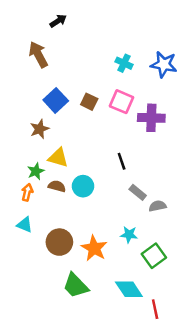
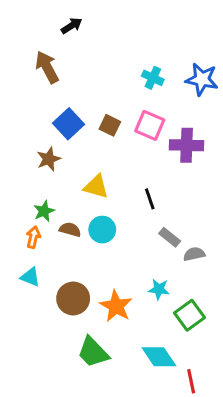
yellow triangle: (58, 158) -> (96, 187), moved

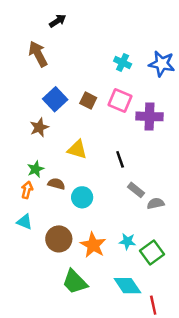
cyan circle: (102, 230) -> (82, 197), moved
cyan star: (159, 289) -> (127, 241), moved

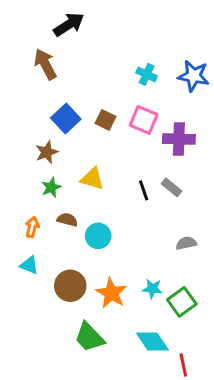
black arrow: (58, 21) -> (69, 25), size x1.5
green star: (36, 169) -> (51, 187), moved
gray rectangle: (136, 190) -> (172, 187), moved

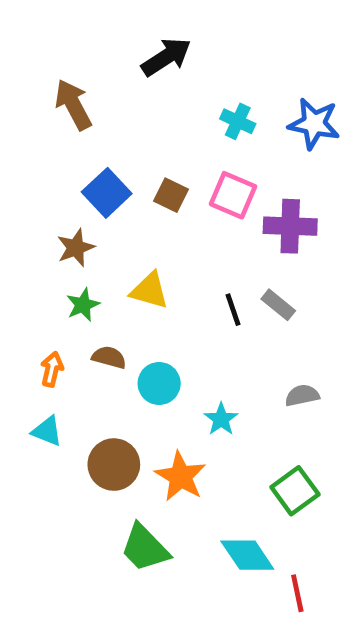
black arrow: (69, 25) -> (166, 57), moved
cyan star: (152, 289) -> (221, 419), moved, turned 30

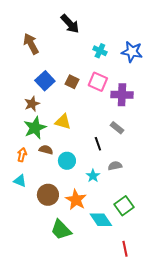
black arrow: (166, 57) -> (70, 24), turned 80
green star: (83, 305) -> (35, 128), size x1.6
black line: (233, 310) -> (98, 144), moved
gray semicircle: (302, 395) -> (115, 166), moved
cyan diamond: (247, 555) -> (101, 220), moved

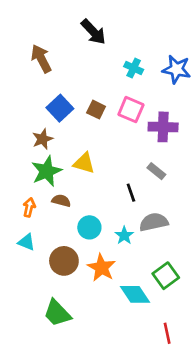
cyan circle: (67, 161) -> (89, 227), moved
gray semicircle: (115, 166) -> (154, 222), size x1.5
green trapezoid: (61, 230) -> (57, 313), moved

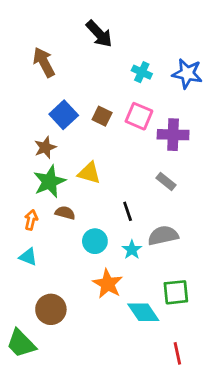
black line: (131, 193) -> (128, 211), moved
brown circle: (64, 261) -> (51, 309), moved
green square: (166, 276) -> (176, 292), turned 30
green trapezoid: (57, 313) -> (21, 343), moved

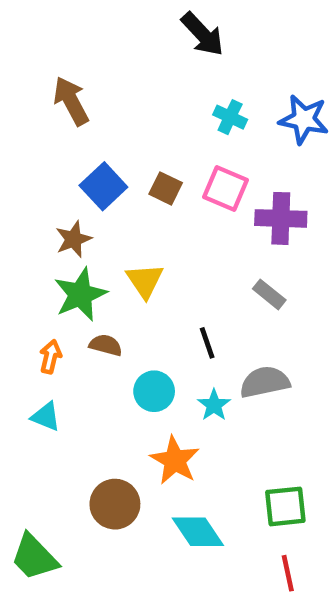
black arrow: (99, 34) -> (202, 34), moved
yellow triangle: (89, 173) -> (145, 281), turned 40
green square: (176, 292) -> (285, 506), moved
brown circle: (51, 309) -> (115, 504), moved
cyan diamond: (143, 312) -> (198, 532), moved

